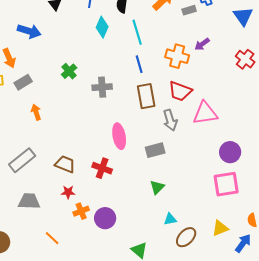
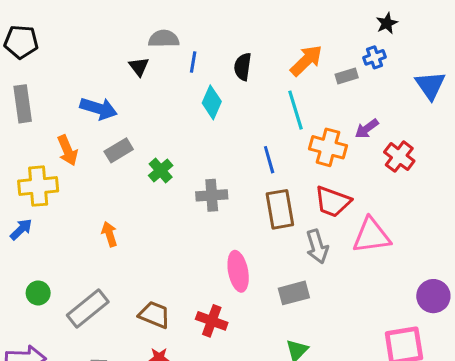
cyan line: (137, 32) -> (295, 110), moved
red cross: (245, 59) -> (399, 157), moved
gray rectangle: (23, 82) -> (119, 150), moved
purple circle: (230, 152) -> (433, 296), moved

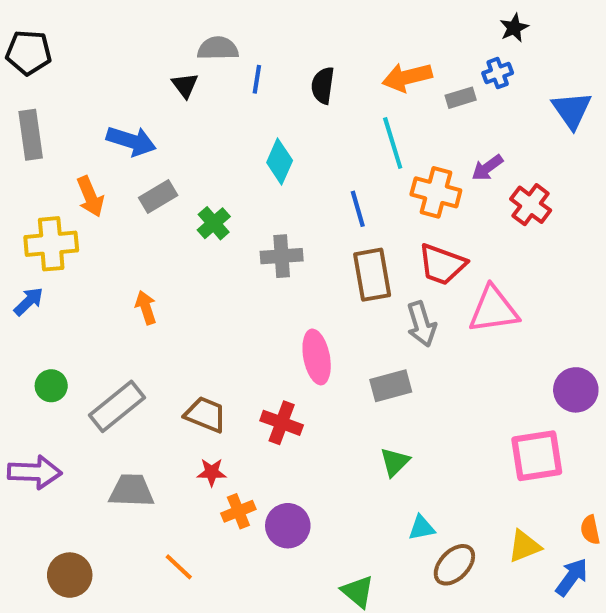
orange arrow: (306, 60) -> (407, 77), turned -150
cyan diamond: (212, 102) -> (280, 162), moved

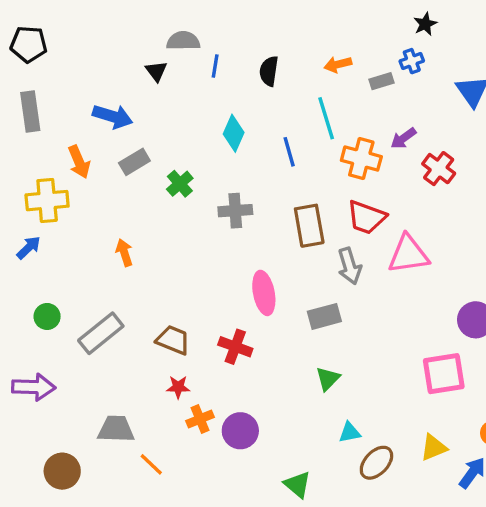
orange arrow: (407, 77) -> (338, 64), size x0.7
blue line: (358, 209) -> (289, 152), moved
gray trapezoid: (131, 491) -> (116, 429), moved

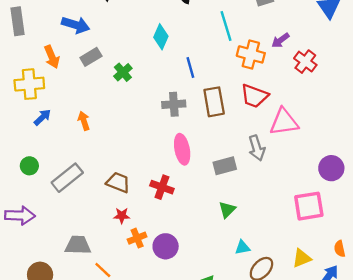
blue line: (289, 152) -> (190, 68), moved
gray cross: (235, 211) -> (174, 104), moved
blue arrow: (29, 248) -> (42, 117), moved
gray arrow: (350, 266) -> (257, 148), moved

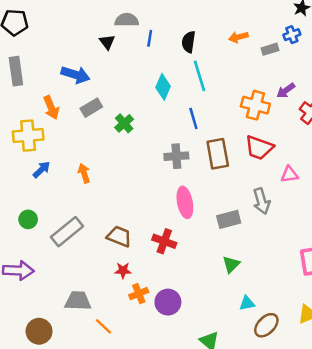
cyan line: (226, 26) -> (200, 76), moved
pink triangle: (284, 122) -> (289, 174), size x0.6

